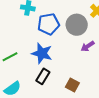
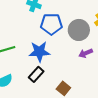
blue star: (42, 53) -> (39, 52), turned -30

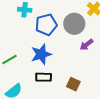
black rectangle: (36, 74) -> (44, 77), turned 63

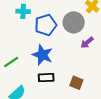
blue star: (41, 54) -> (42, 55), turned -30

